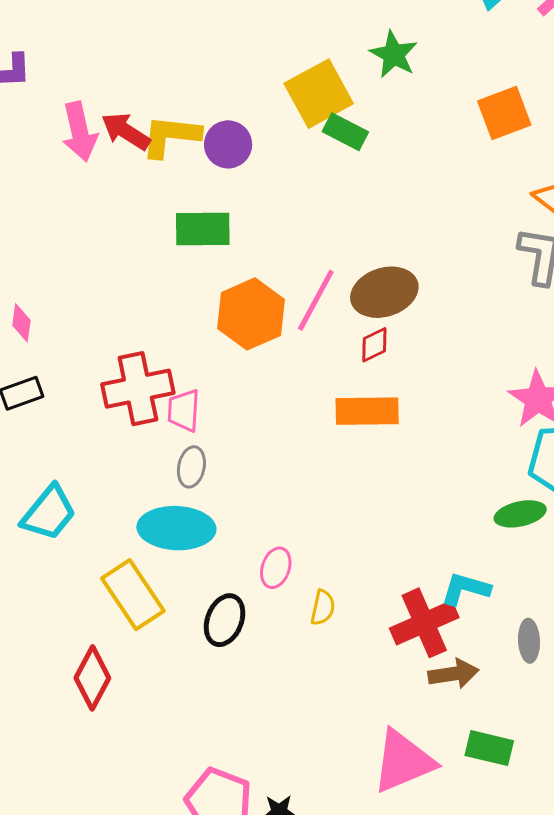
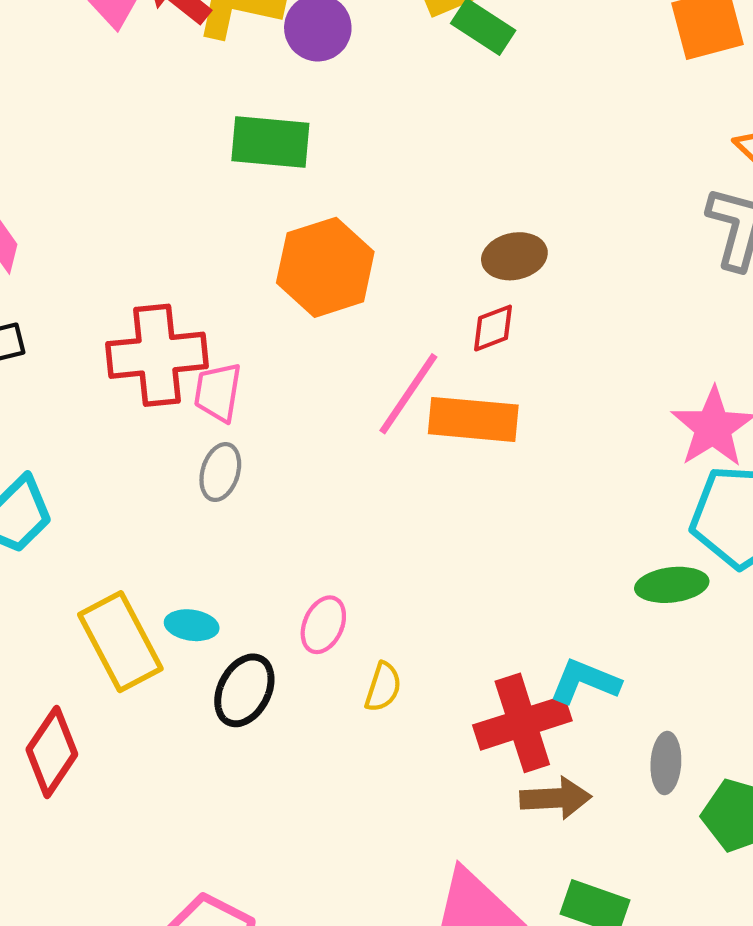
brown ellipse: (384, 292) -> (514, 256), size x0.7
pink line: (316, 300) -> (408, 394), moved
cyan ellipse: (176, 528) -> (192, 625), moved, size x0.5

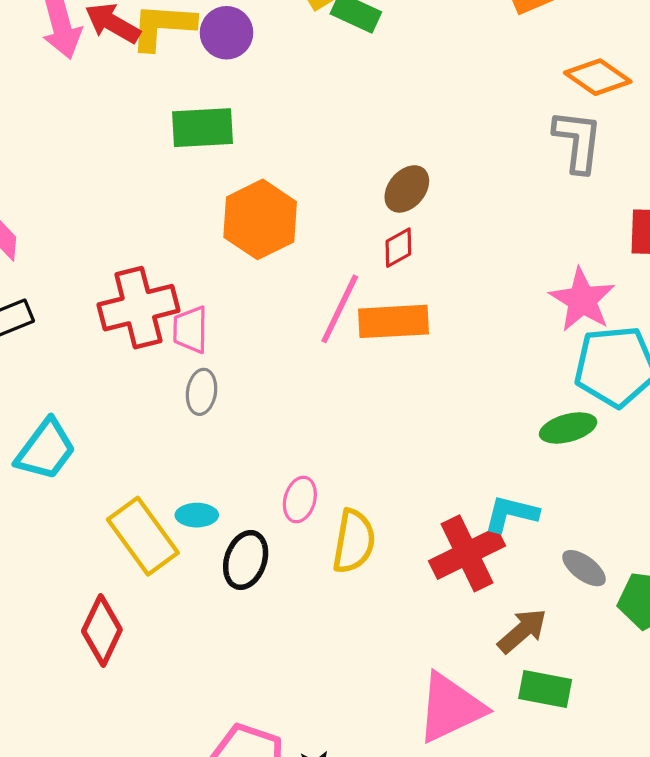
brown ellipse: (514, 256) -> (407, 189), turned -30
yellow semicircle: (383, 687) -> (354, 541), size x1.6
gray ellipse: (666, 763) -> (584, 568), turned -48
brown arrow: (556, 798) -> (522, 631), moved, turned -30

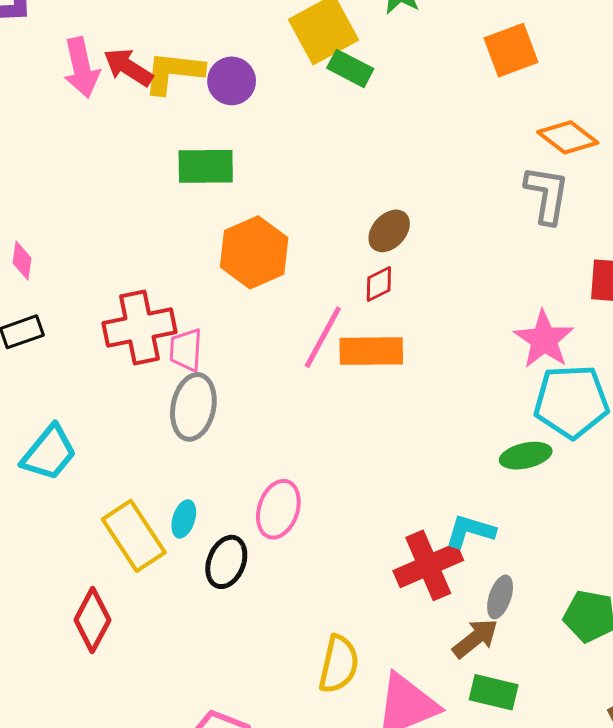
gray ellipse: (202, 392) -> (193, 407), size x1.6
pink ellipse: (300, 500) -> (278, 509), size x1.4
cyan ellipse: (197, 515) -> (184, 519), turned -75
yellow semicircle: (354, 541) -> (339, 664), moved
gray ellipse: (584, 568) -> (500, 597), moved, turned 69

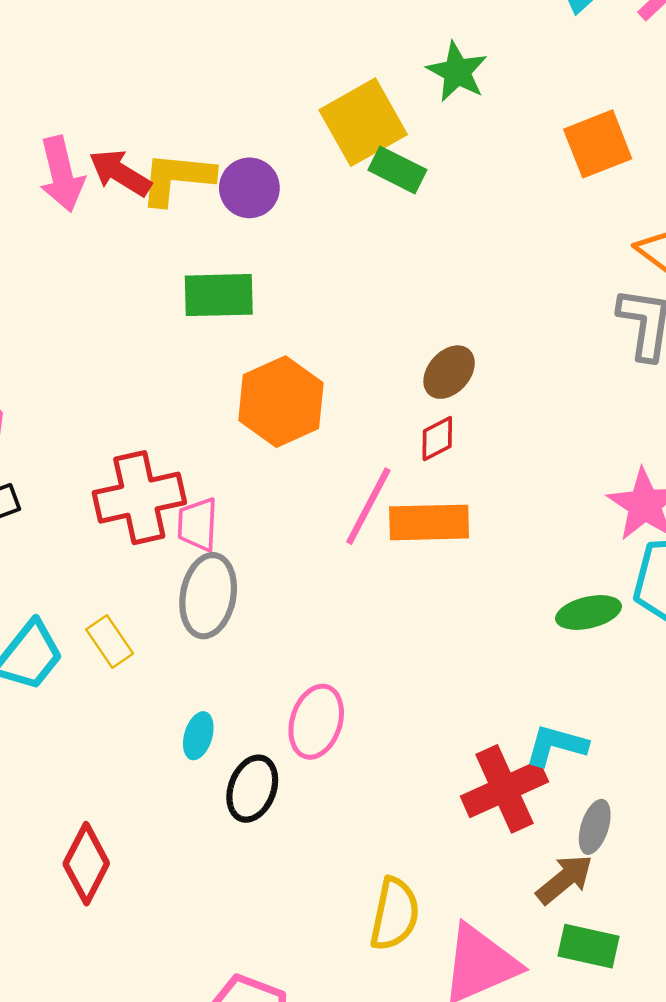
green ellipse: (526, 456) -> (588, 612), moved
yellow rectangle: (134, 536) -> (110, 642), moved, size x0.6

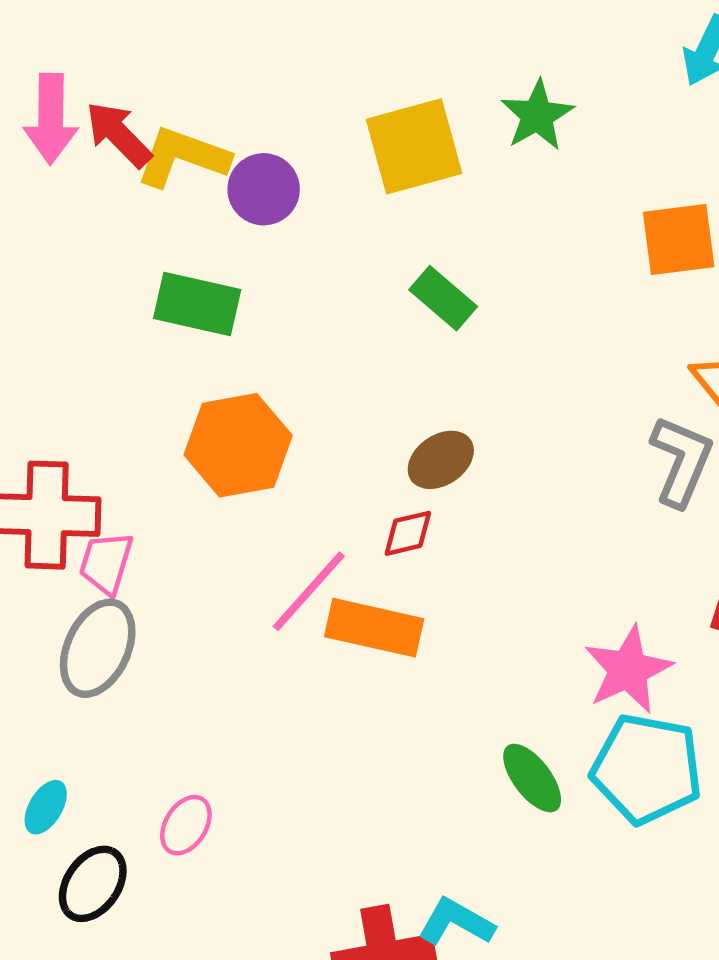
green rectangle: (397, 170) -> (443, 298), moved
green ellipse: (588, 612) -> (532, 778), turned 52
pink ellipse: (316, 722) -> (186, 825), size x0.7

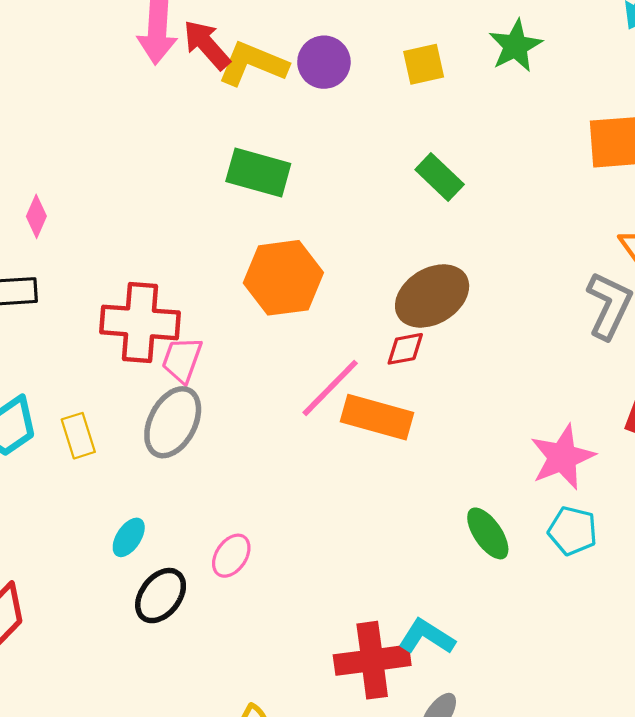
yellow square: (414, 146) -> (424, 64), size x0.6
purple circle: (264, 189) -> (324, 62), moved
brown ellipse: (441, 460) -> (432, 296), size x1.5
cyan pentagon: (647, 769) -> (573, 531), size x0.6

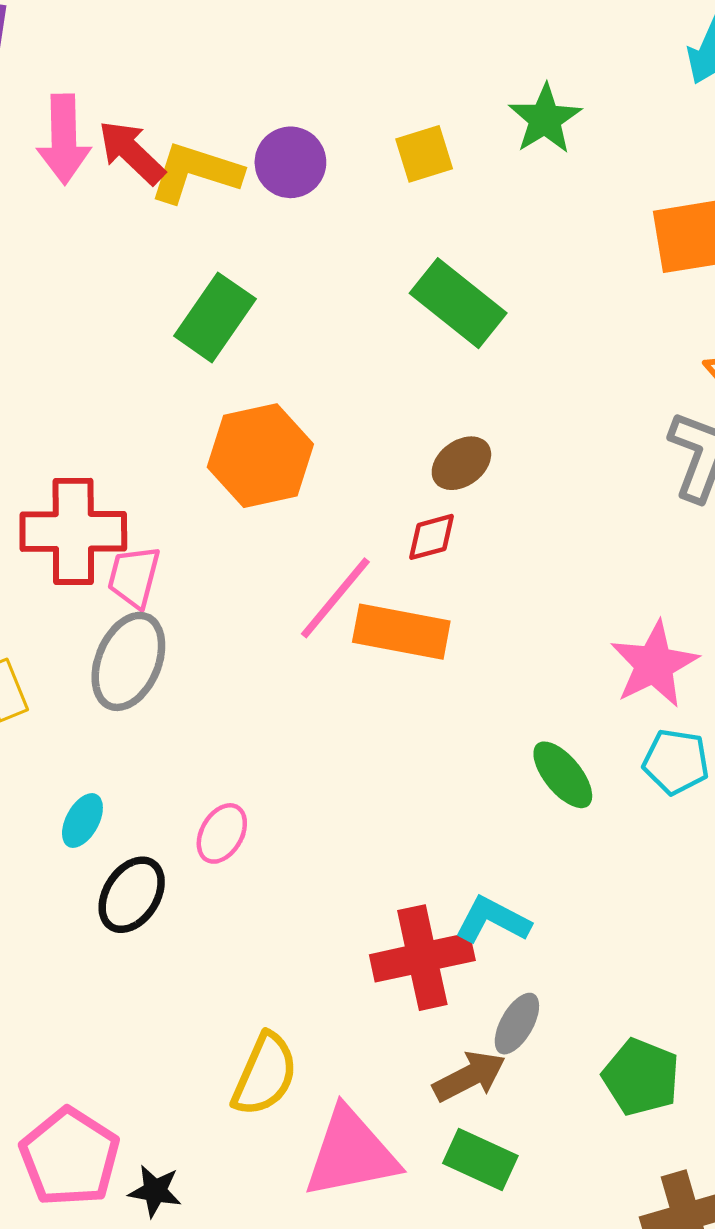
green rectangle: (258, 173) -> (215, 317), turned -66
green rectangle: (440, 177) -> (458, 303), size x1.4
brown ellipse: (432, 296) -> (461, 463), size x0.6

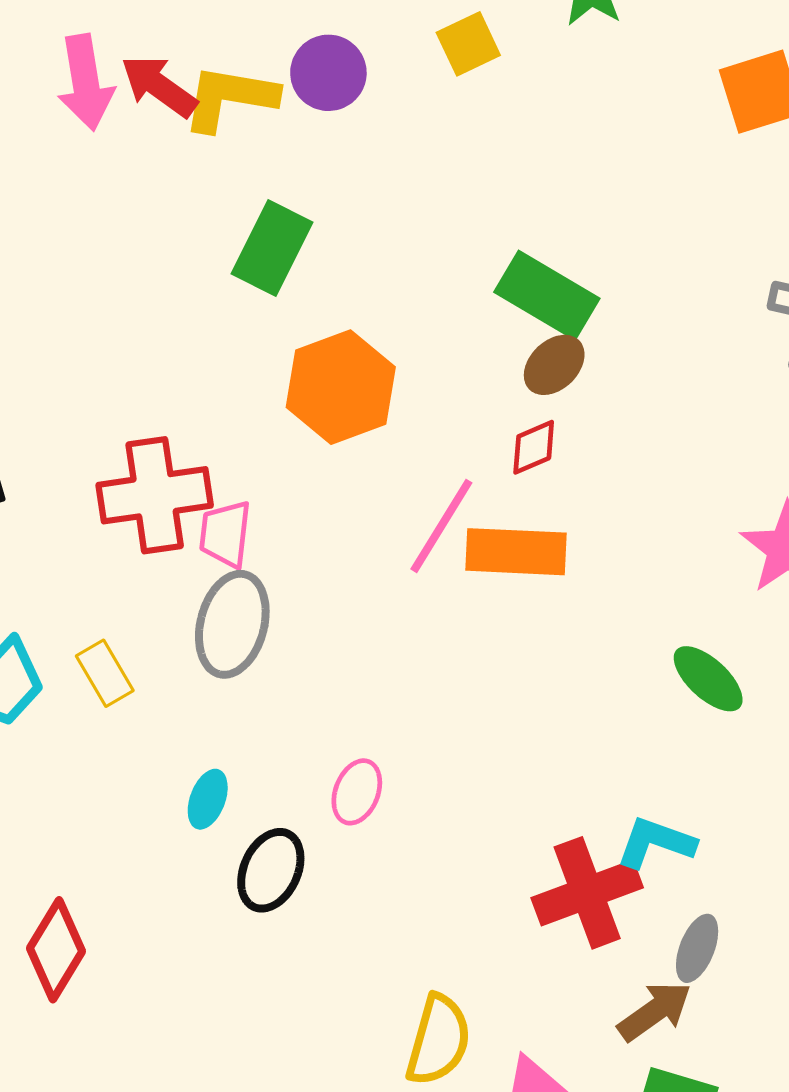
green rectangle: (458, 303) -> (547, 295), moved

